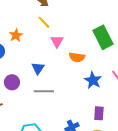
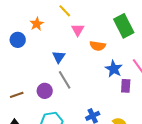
purple circle: (12, 82) -> (45, 91), moved
gray line: (44, 91) -> (65, 80), turned 60
purple rectangle: (99, 113) -> (126, 86), moved

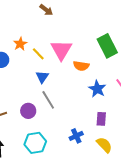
yellow line: (65, 11) -> (38, 54), moved
pink triangle: (78, 30) -> (61, 50), size x1.6
purple rectangle: (126, 86) -> (101, 119), moved

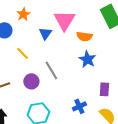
yellow line: (38, 54) -> (22, 53), moved
blue triangle: (42, 77) -> (45, 33), moved
blue star: (97, 89) -> (87, 59), moved

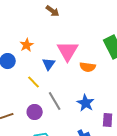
yellow line: (22, 53) -> (34, 82), moved
blue star: (87, 59) -> (86, 103), moved

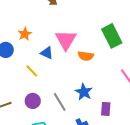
blue triangle: (49, 64) -> (47, 53), turned -40
gray line: (55, 101) -> (60, 102), moved

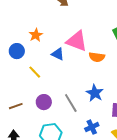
pink triangle: (66, 40) -> (77, 41), turned -40
yellow line: (32, 71) -> (35, 72), moved

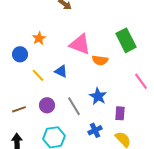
blue triangle: (58, 54) -> (61, 71), moved

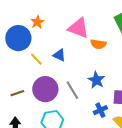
blue circle: (20, 54) -> (18, 38), size x1.6
purple circle: (47, 105) -> (45, 89), size x1.6
blue cross: (95, 130) -> (100, 110), moved

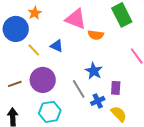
gray line: (72, 90) -> (79, 89), moved

